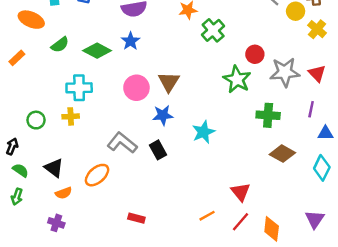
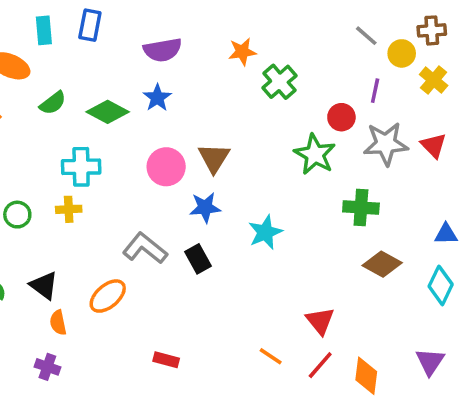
purple line: (311, 109) -> (375, 91), moved
orange semicircle: (64, 193) -> (58, 323), turned 98
orange line: (207, 216) -> (271, 356), turned 63

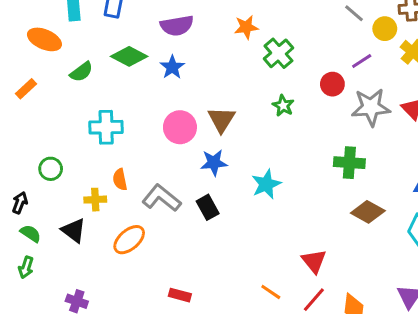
purple line: (375, 91) -> (362, 61), turned 45
green diamond: (108, 112) -> (129, 56), moved
green star: (315, 154) -> (283, 106), moved, size x0.6
yellow cross: (69, 209) -> (95, 200), moved
orange semicircle: (58, 323) -> (120, 180), moved

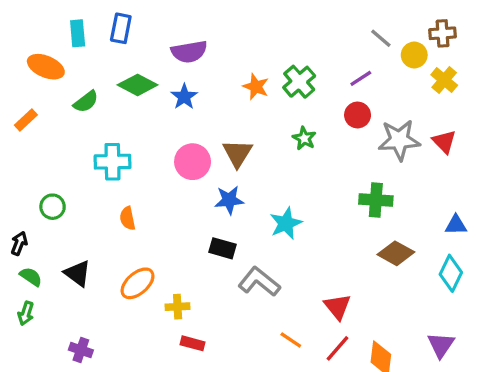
orange star: (246, 27) -> (256, 87), moved, turned 30
purple line: (362, 61) -> (361, 78), moved
gray L-shape: (161, 198) -> (259, 282), moved
yellow cross: (95, 200) -> (178, 307), moved
black rectangle: (208, 207) -> (223, 248), turned -45

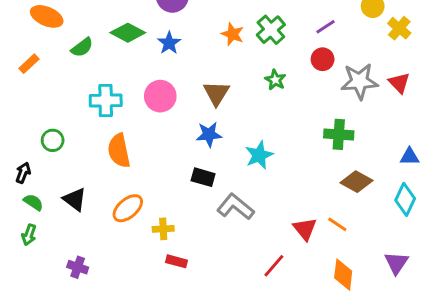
pink circle: (193, 162) -> (160, 96), moved
orange semicircle: (128, 218) -> (119, 151), size x1.6
orange line: (291, 340) -> (337, 224), moved
red line: (338, 348) -> (274, 266), moved

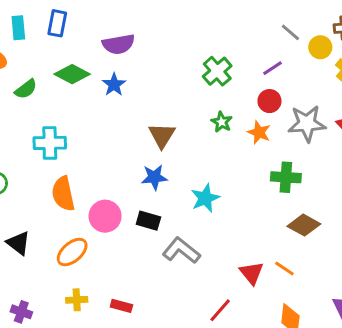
orange star: (233, 34) -> (259, 132), moved
pink circle: (160, 96) -> (105, 216), moved
yellow cross: (163, 229) -> (77, 300), moved

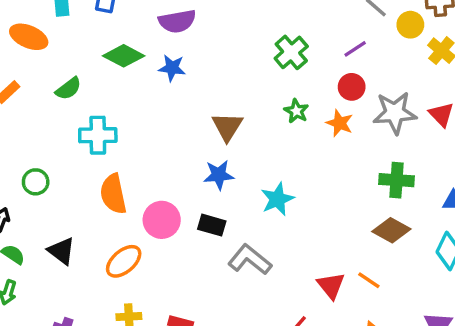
blue star: (114, 85) -> (172, 68), turned -30
green semicircle: (26, 89) -> (68, 89), moved
green cross: (286, 177) -> (397, 180), moved

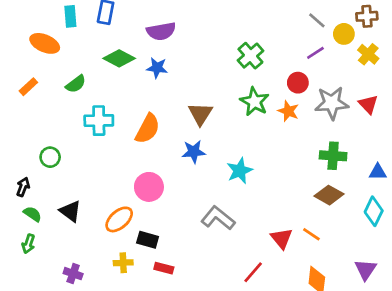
purple line: (355, 49) -> (315, 53), moved
green star: (296, 111) -> (255, 102), size x1.5
orange semicircle: (113, 194) -> (148, 129), moved, turned -140
black rectangle: (212, 225) -> (148, 240), moved

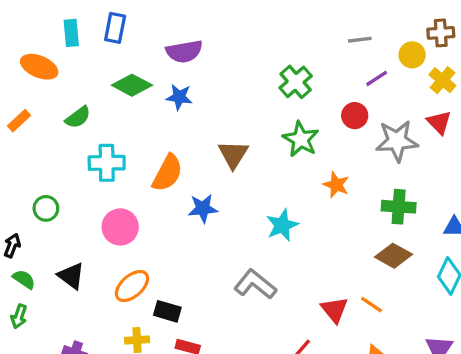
gray line: (317, 20) -> (360, 40), moved, turned -48
red triangle: (368, 104) -> (439, 122), moved
orange star: (288, 111) -> (336, 185), moved
blue star: (194, 152) -> (203, 208), moved
pink circle: (149, 187) -> (120, 227), moved

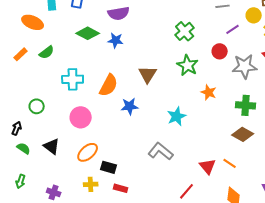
green semicircle: (78, 117) -> (47, 52), moved
green arrow: (19, 316) -> (21, 181), moved

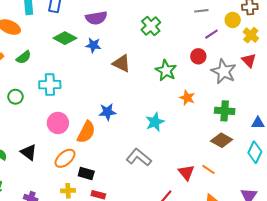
green cross: (185, 31) -> (151, 26), moved
gray star: (245, 66) -> (224, 71), turned 30
brown triangle: (148, 74) -> (122, 63), moved, turned -36
orange semicircle: (109, 85) -> (86, 132), moved
green circle: (37, 106) -> (16, 97), moved

